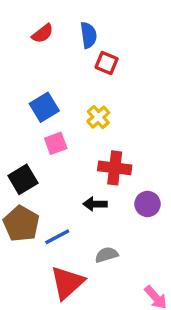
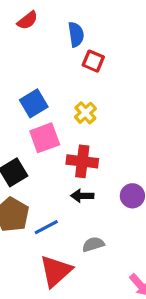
red semicircle: (43, 33) -> (27, 20), moved
pink square: (56, 143) -> (45, 138), size x1.4
red cross: (115, 168) -> (82, 161), moved

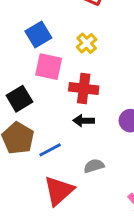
pink square: (45, 138) -> (49, 67), turned 32

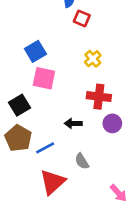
yellow cross: (87, 43) -> (93, 59), moved
red cross: (84, 88) -> (99, 97), moved
gray semicircle: (94, 166) -> (82, 161), turned -105

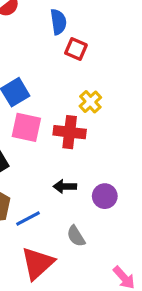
red cross: (99, 97) -> (70, 132), moved
purple circle: (112, 123) -> (105, 196), moved

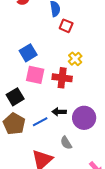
purple circle: (105, 196) -> (84, 118), size x1.5
blue line: (28, 218) -> (40, 122), moved

